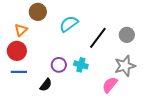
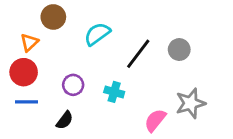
purple circle: (59, 65) -> (73, 85), moved
gray star: (125, 66) -> (191, 103), moved

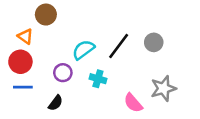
cyan semicircle: (97, 34) -> (83, 50), moved
orange triangle: (29, 42) -> (25, 36), turned -42
pink semicircle: (155, 120) -> (133, 103), turned -80

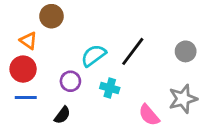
gray circle: (154, 42) -> (186, 51), moved

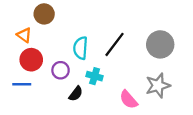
gray circle: (186, 51) -> (160, 44), size x1.5
cyan semicircle: (93, 55) -> (80, 48), turned -50
red circle: (23, 69) -> (31, 60), moved
black semicircle: (62, 115) -> (76, 94), moved

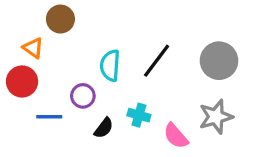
red circle: (31, 60) -> (22, 81), moved
cyan cross: (95, 76) -> (139, 115), moved
blue line: (22, 84) -> (49, 117), moved

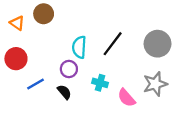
orange triangle: (33, 48) -> (17, 23), moved
purple circle: (83, 96) -> (69, 69), moved
blue line: (49, 117) -> (36, 84), turned -30
black semicircle: (104, 128) -> (64, 92), moved, turned -77

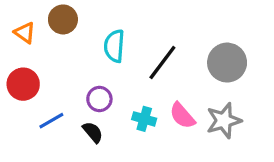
cyan semicircle: (79, 47) -> (114, 46), moved
pink semicircle: (126, 98) -> (182, 116), moved

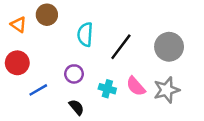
black semicircle: (93, 132) -> (76, 107), moved

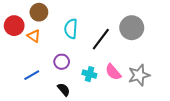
orange triangle: (19, 25) -> (34, 36), moved
gray circle: (169, 47) -> (132, 28), moved
red circle: (17, 63) -> (14, 26), moved

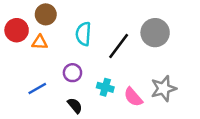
orange triangle: (34, 36) -> (40, 42), turned -32
pink semicircle: (113, 72) -> (133, 97), moved

